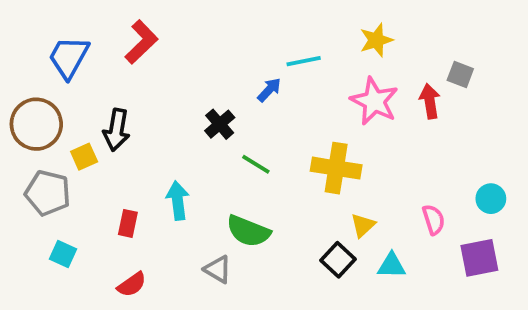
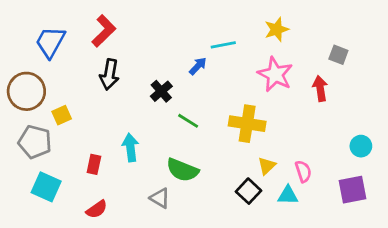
red arrow: (430, 101) -> (320, 88), moved
black arrow: (116, 130) -> (109, 74), moved
pink semicircle: (434, 220) -> (303, 171), moved
cyan square: (63, 254) -> (46, 187), size x1.5

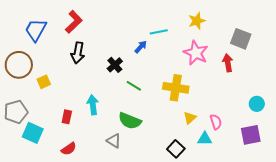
gray square: (338, 55) -> (241, 39), size x1.5
gray pentagon: (35, 142) -> (16, 112), moved, turned -30
black square: (248, 191) -> (176, 149), moved

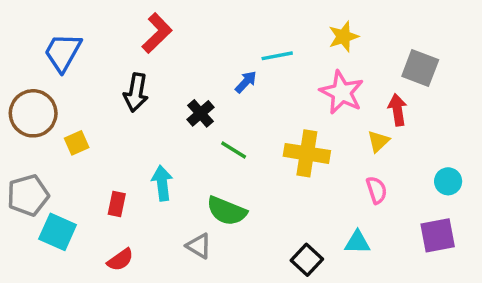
red L-shape: (74, 22) -> (157, 33), moved
yellow triangle: (190, 118) -> (378, 141), moved
pink semicircle: (216, 122) -> (377, 190), moved

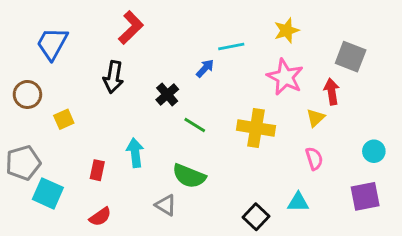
brown circle: (33, 113) -> (27, 94), size x0.7

